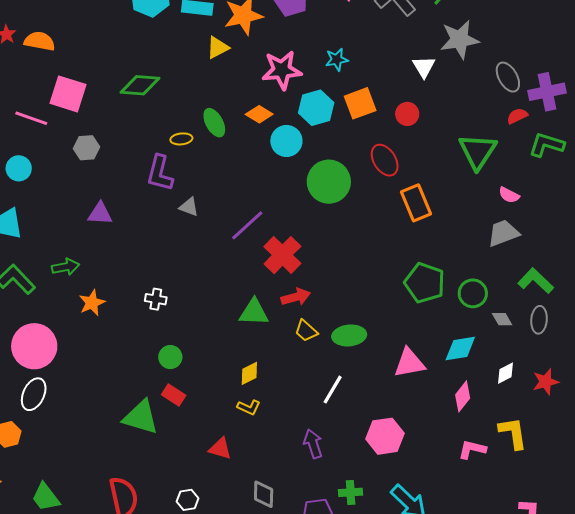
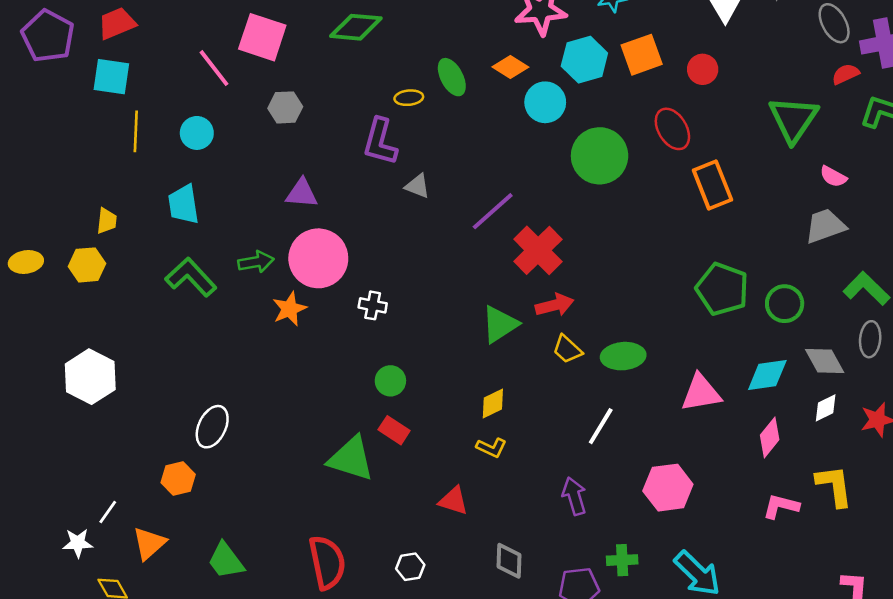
pink line: (31, 118) -> (214, 68), turned 32
green triangle: (254, 312) -> (500, 324), turned -36
gray diamond: (502, 319) -> (825, 361), moved, size x1.5
pink circle: (34, 346) -> (318, 258), moved

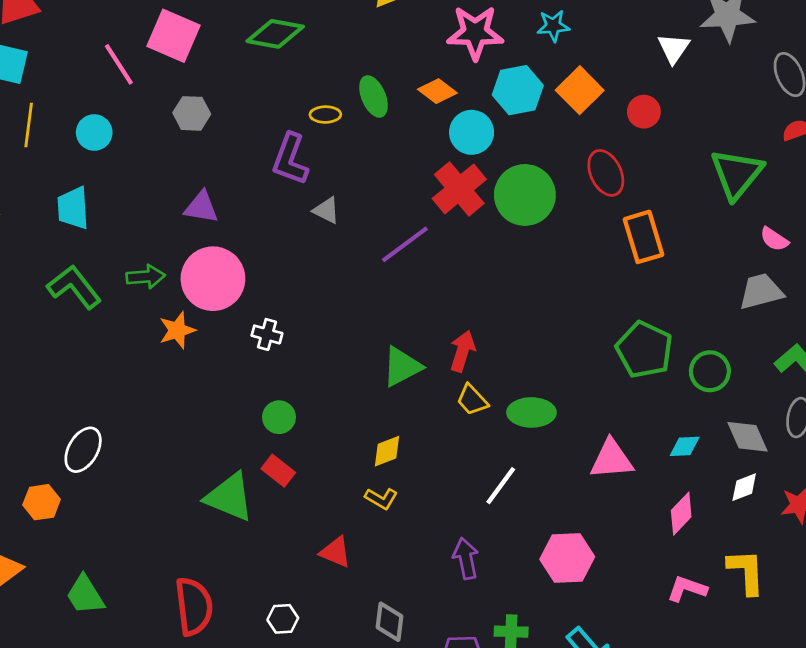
orange square: (642, 55) -> (580, 90), turned -30
red cross: (538, 250) -> (459, 189), moved
red arrow: (555, 305) -> (463, 351), turned -63
cyan diamond: (767, 375) -> (685, 446), size x0.7

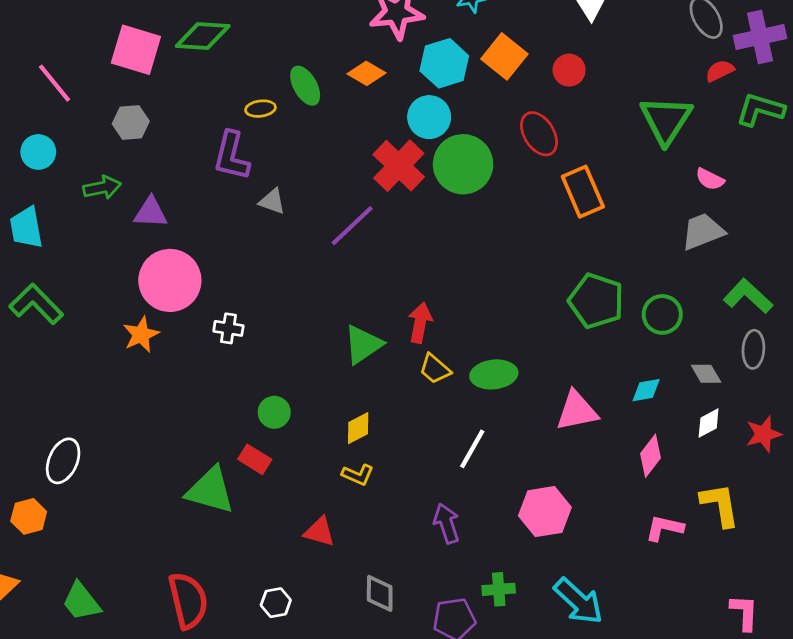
pink square: (174, 36) -> (136, 50), moved
cyan circle: (472, 132) -> (429, 117), moved
green arrow: (146, 277) -> (102, 187), moved
green circle: (279, 417) -> (274, 412), moved
gray diamond: (747, 437) -> (706, 374), size x0.7

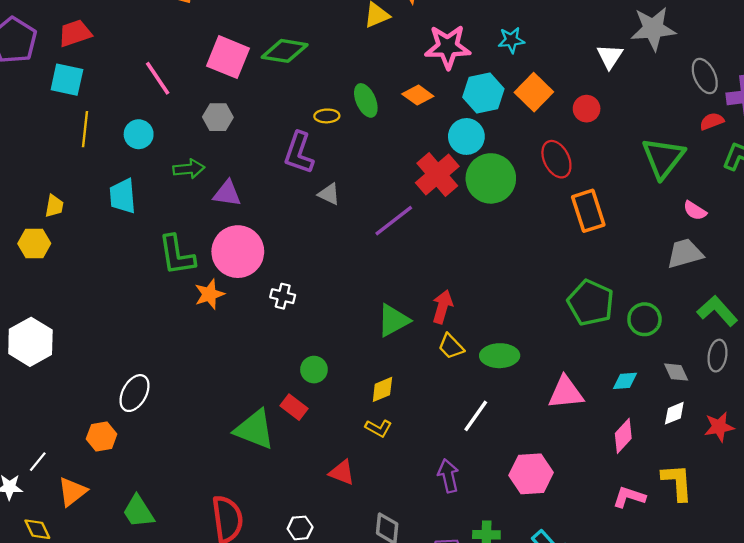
green L-shape: (36, 304) -> (177, 255), moved, turned -150

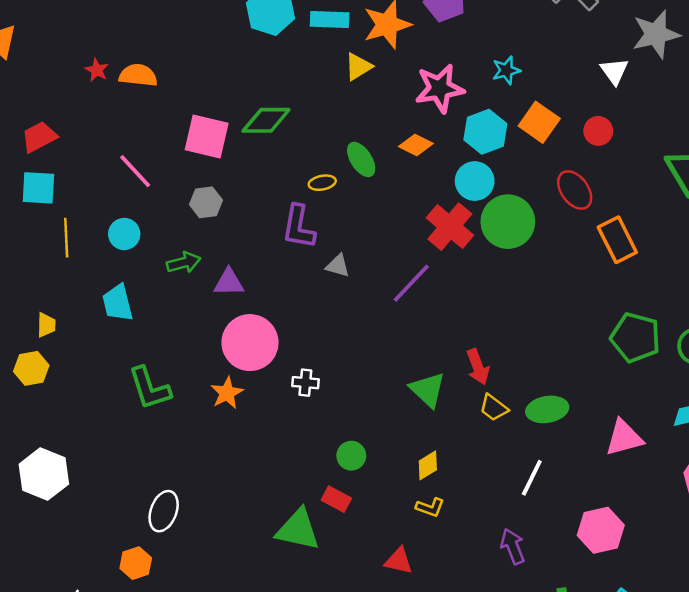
green L-shape: (177, 255) -> (150, 388), moved
red arrow: (442, 307) -> (478, 367), turned 152
green triangle: (393, 320) -> (428, 390), turned -39

